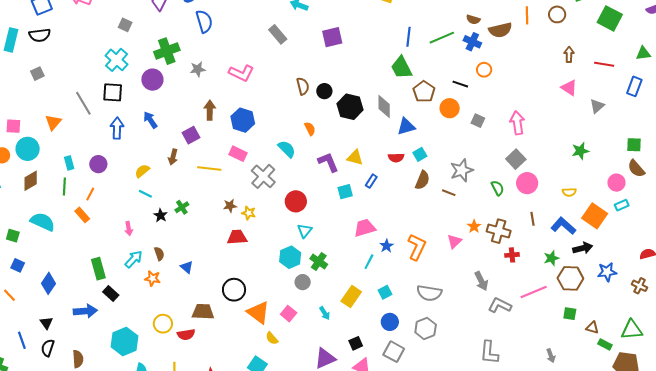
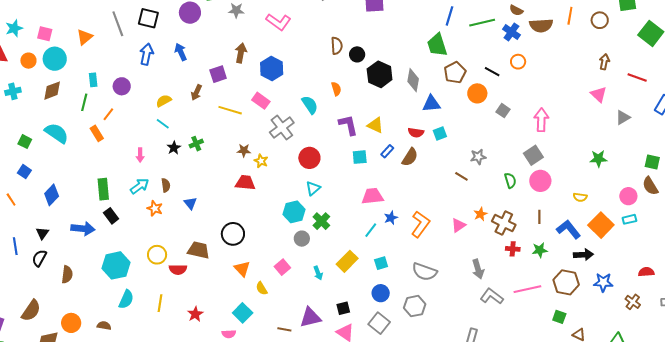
gray star: (462, 170) -> (478, 157), size x0.7
brown semicircle: (422, 180) -> (410, 157), moved
green star: (551, 258) -> (540, 250), moved
orange triangle: (258, 312) -> (242, 269), moved, size x0.7

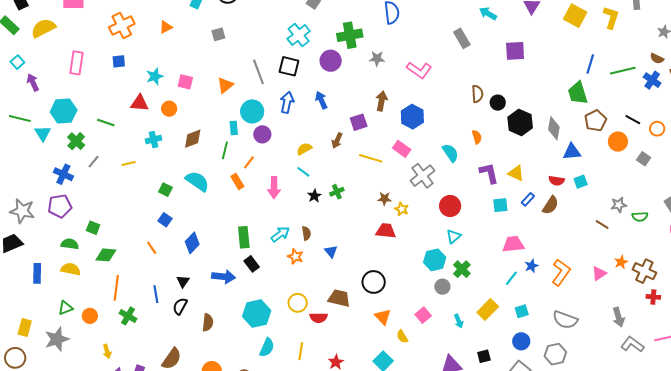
cyan circle: (55, 59) -> (252, 111), moved
orange circle: (518, 62) -> (657, 129), moved
pink arrow: (140, 155) -> (274, 188), moved, size x1.5
green semicircle: (510, 180) -> (640, 217), moved, turned 105

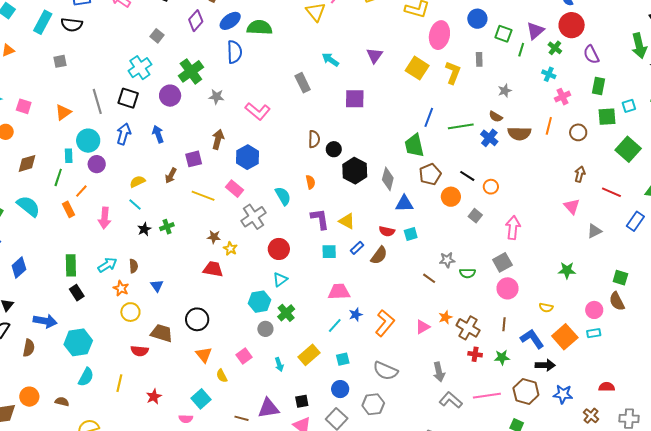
green cross: (350, 35) -> (191, 71), turned -30
blue arrow: (224, 277) -> (45, 321), moved
yellow circle: (298, 303) -> (130, 312), moved

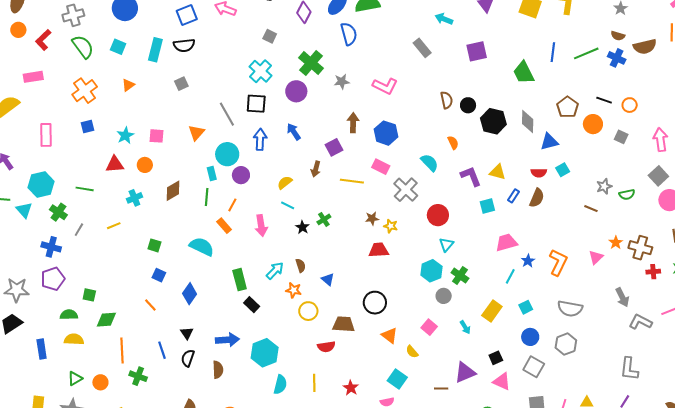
green trapezoid: (414, 145) -> (524, 73), moved
cyan semicircle: (28, 206) -> (202, 247), moved

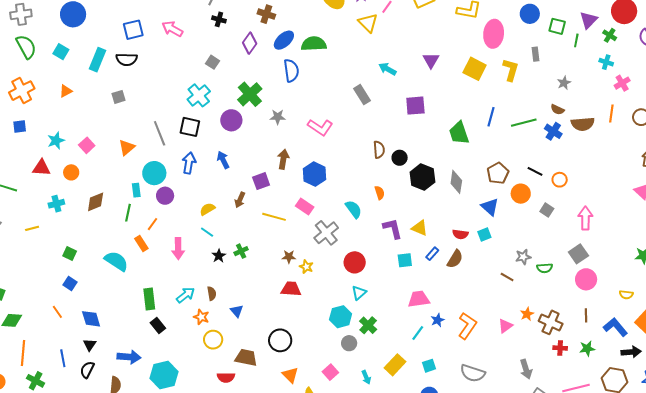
pink square: (156, 136) -> (87, 145), turned 35
blue triangle: (549, 142) -> (490, 207), moved, turned 48
blue diamond: (190, 294) -> (91, 319), moved, turned -60

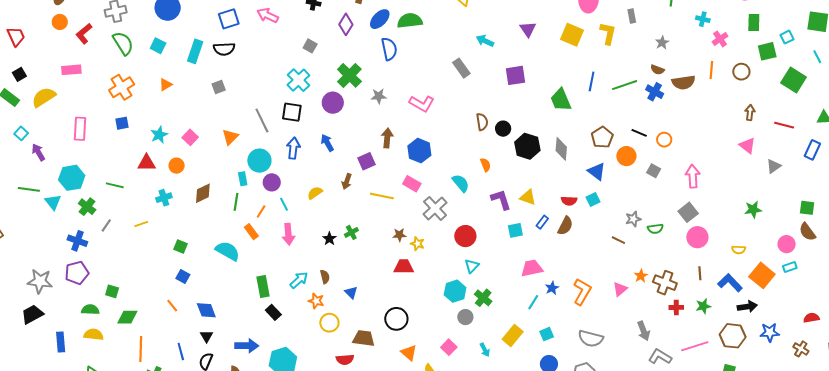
cyan line: (207, 232) -> (284, 204), moved, turned 32

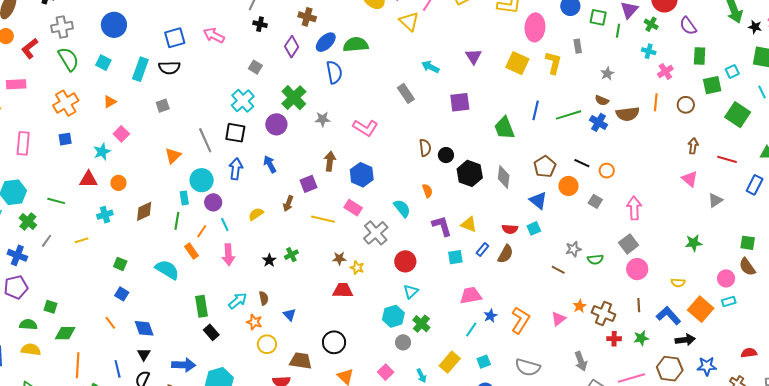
pink square: (190, 137) -> (121, 134), moved

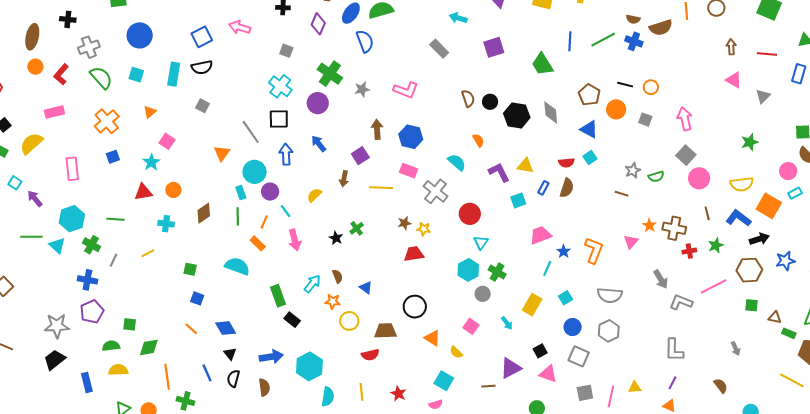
gray square: (163, 106) -> (202, 106), turned -32
cyan cross: (105, 215) -> (166, 224), turned 35
yellow semicircle: (678, 283) -> (742, 184), size x1.6

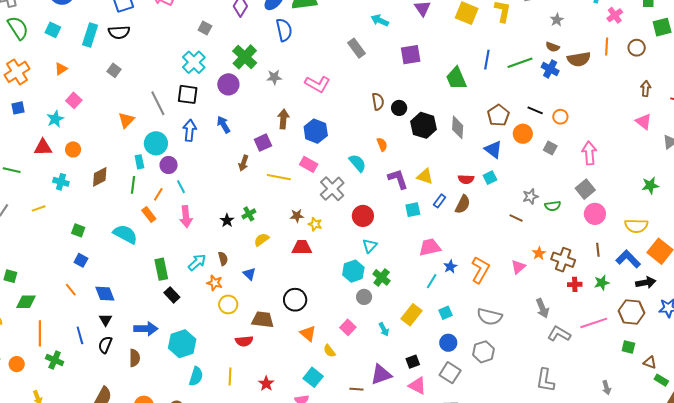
yellow semicircle: (314, 195) -> (261, 240), moved

